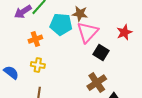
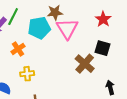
black square: (101, 53) -> (102, 48), moved
brown cross: (97, 83) -> (85, 64), moved

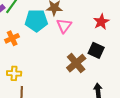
pink triangle: (67, 29) -> (64, 26), size x0.7
yellow cross: (27, 74) -> (14, 73), moved

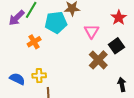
pink triangle: (64, 26) -> (92, 31), moved
black square: (96, 50) -> (116, 46), turned 35

